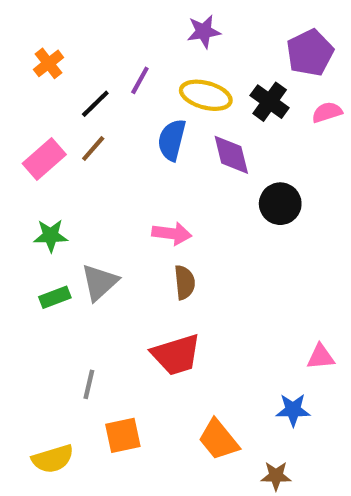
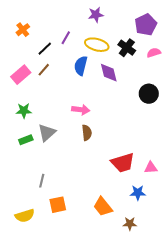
black circle: (280, 204) -> (149, 94), moved
red trapezoid: (176, 355) -> (123, 163), moved

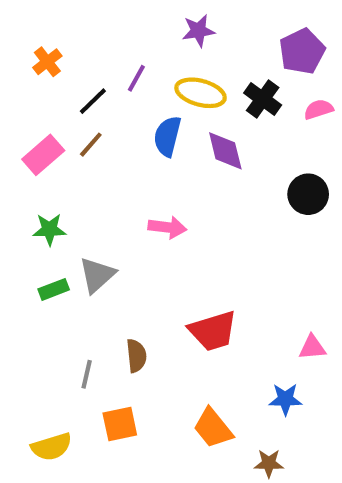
brown semicircle: (87, 133) -> (136, 356), moved
red trapezoid: (123, 163) -> (213, 331), moved

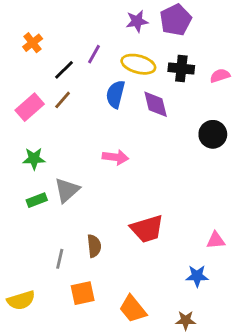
purple pentagon: (302, 51) -> (176, 20), moved
black cross: (263, 99) -> (181, 68), turned -30
orange trapezoid: (213, 428) -> (133, 309), moved
yellow semicircle: (51, 447) -> (21, 300), moved

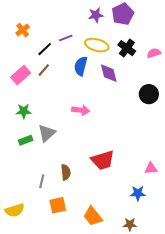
purple line: (94, 54) -> (66, 38), turned 40
black cross: (181, 68) -> (127, 48), turned 30

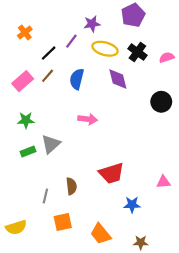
purple star: (96, 15) -> (92, 24), moved
purple line: (66, 38) -> (71, 41), turned -32
blue semicircle: (81, 66) -> (77, 79), moved
blue star: (138, 193) -> (132, 205), moved

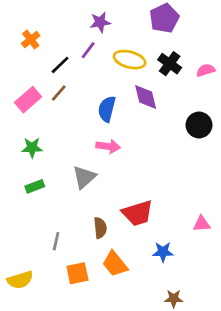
purple star: (92, 24) -> (100, 22), moved
blue semicircle: (77, 79) -> (107, 109), moved
gray triangle: (51, 144) -> (84, 177), moved
brown semicircle: (71, 186) -> (100, 228), moved
orange trapezoid: (101, 234) -> (115, 264), moved

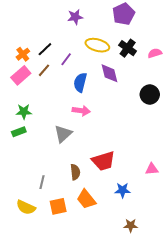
orange cross: (31, 40) -> (23, 54), moved
purple line: (88, 50) -> (66, 59), moved
green rectangle: (35, 186) -> (19, 132), moved
yellow semicircle: (20, 280) -> (26, 207), moved, turned 42

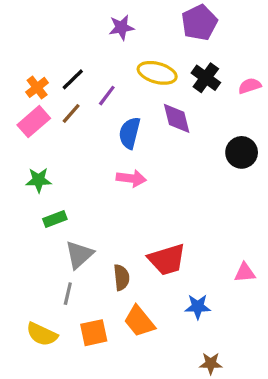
green rectangle: (19, 132) -> (55, 219), moved
gray triangle: (63, 134) -> (79, 255), moved

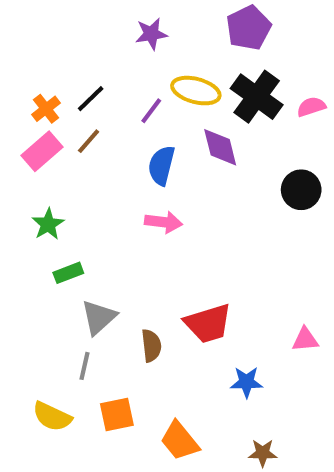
black cross: (206, 78) -> (257, 97), size x1.4
purple line: (107, 96) -> (151, 111), moved
green star: (39, 180) -> (48, 224), turned -30
orange trapezoid: (139, 321) -> (180, 441), moved

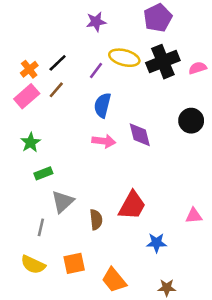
black cross: (257, 97) -> (163, 62), turned 32
purple diamond: (220, 147) -> (140, 135), moved
red trapezoid: (208, 323) -> (132, 205), turned -44
gray line: (85, 366) -> (41, 227), moved

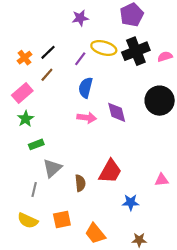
pink rectangle: (27, 96) -> (22, 93), moved
black circle: (191, 121) -> (160, 101), size x1.4

